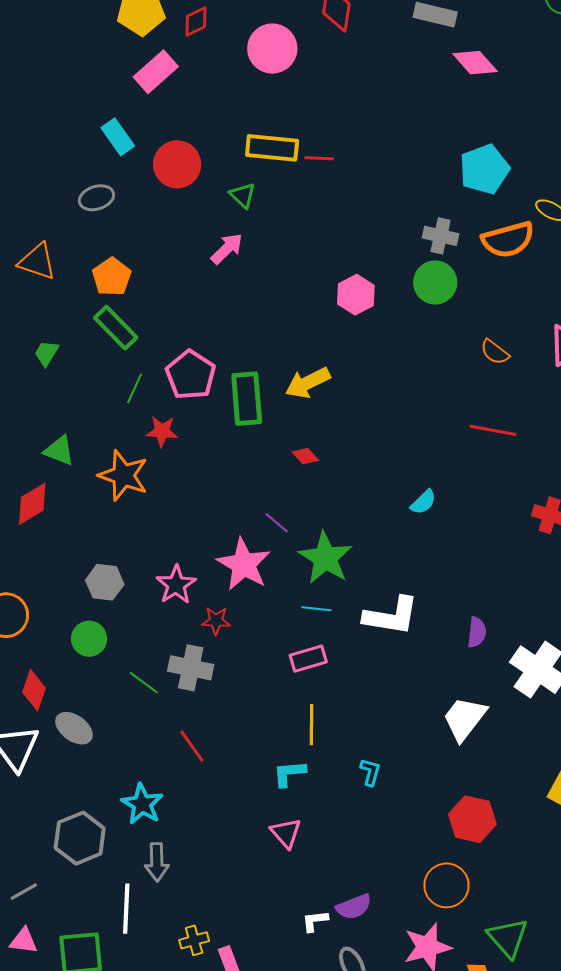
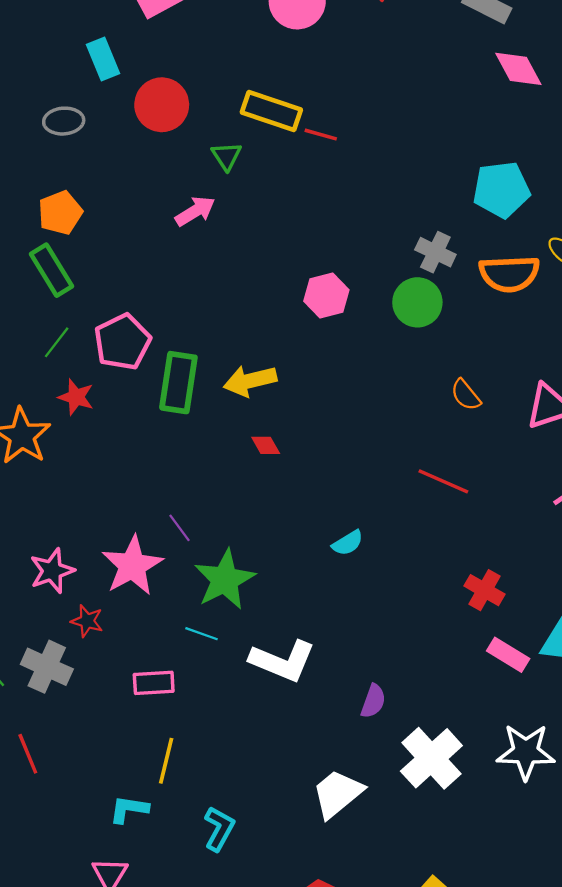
red diamond: (305, 456) -> (266, 445), moved
pink rectangle: (308, 659) -> (154, 683), moved
cyan L-shape: (370, 772) -> (219, 829), size x1.4

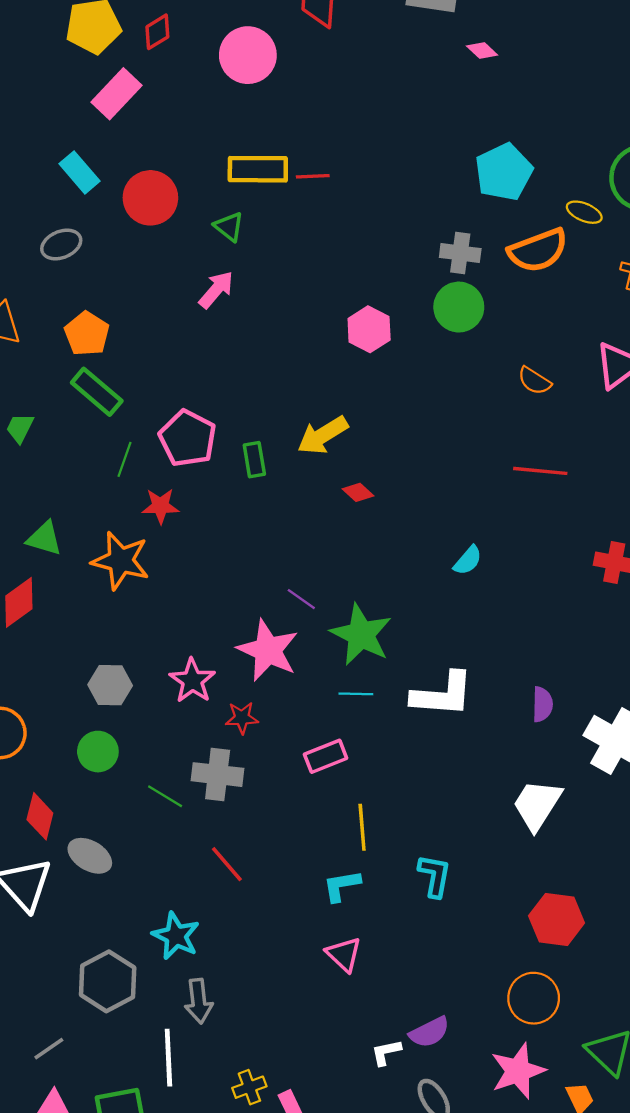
pink diamond: (518, 69) -> (482, 51), size x0.6
green rectangle: (178, 383) -> (254, 460), size x0.6

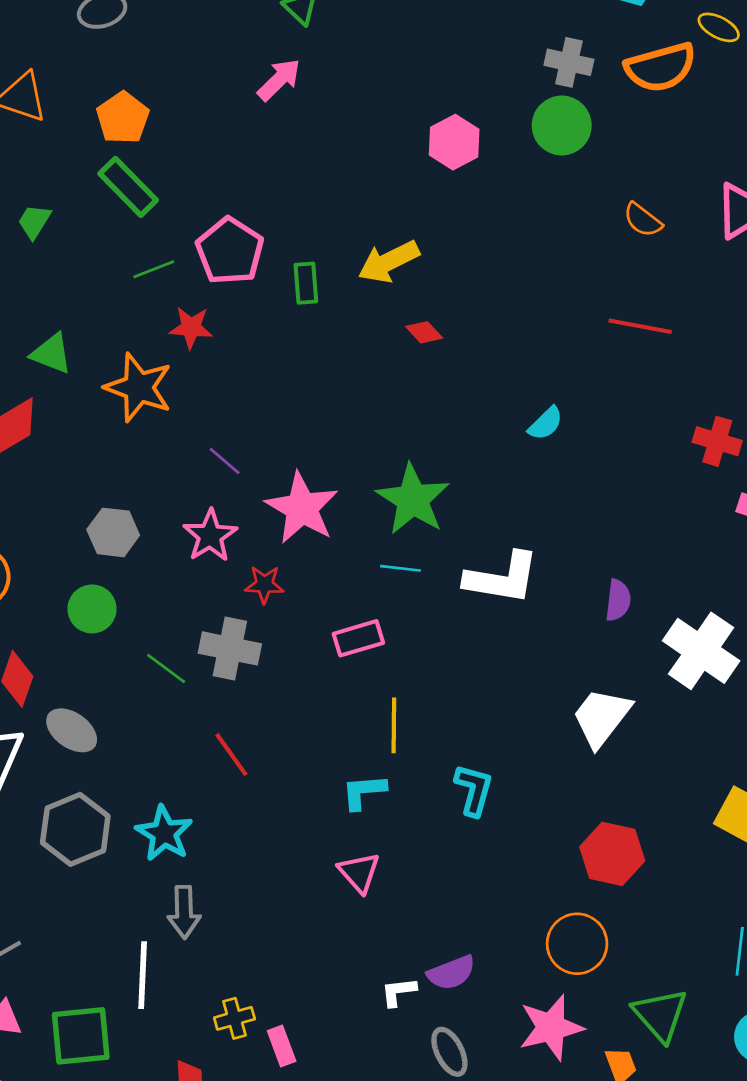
green line: (125, 459) -> (154, 269), turned 44
purple line: (301, 599) -> (225, 461), moved
gray hexagon: (108, 981) -> (75, 829), moved

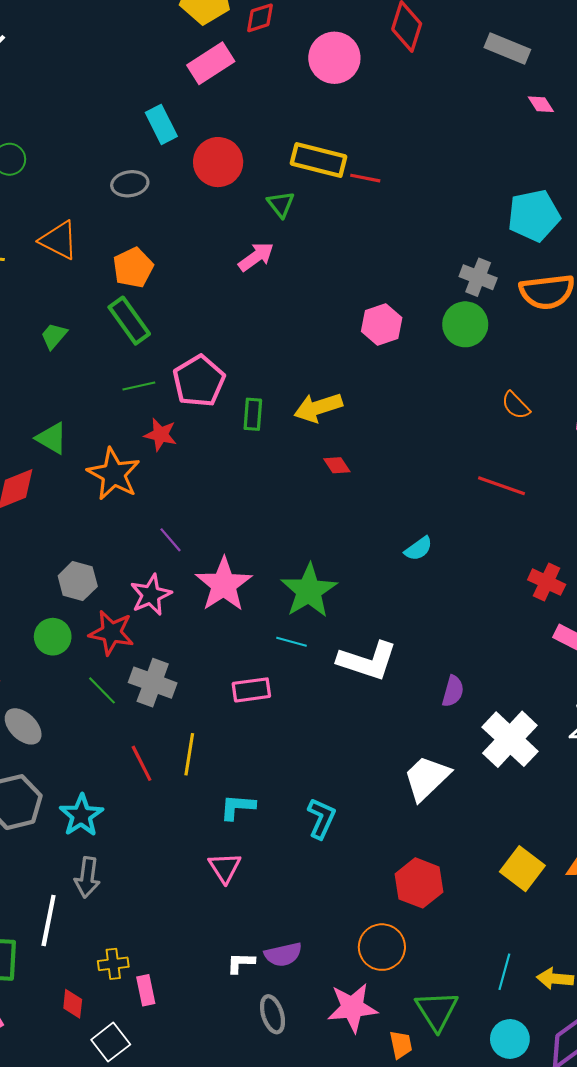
red star: (264, 584) -> (111, 633), moved, size x1.5
yellow line: (394, 725) -> (189, 754), moved

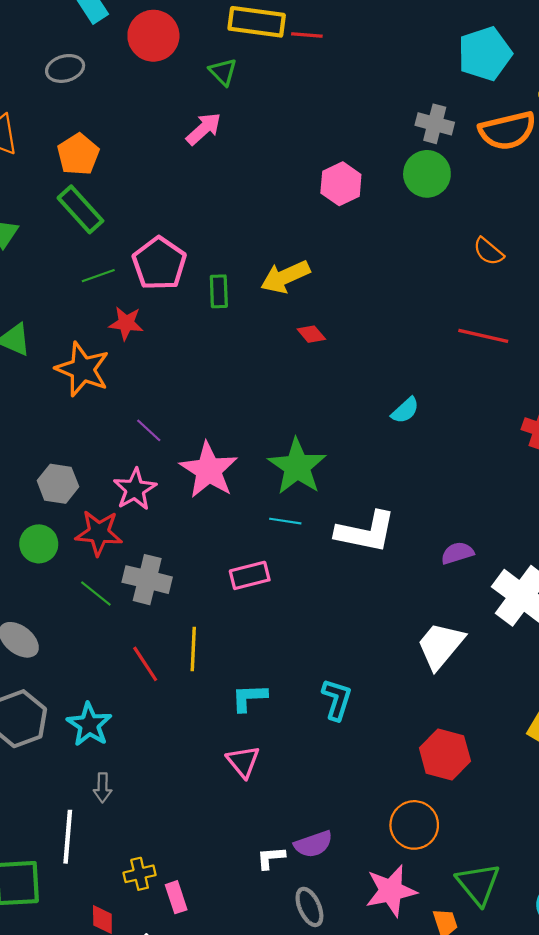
purple semicircle: (453, 691) -> (457, 553), turned -116
gray arrow: (87, 877) -> (103, 788), size x0.7

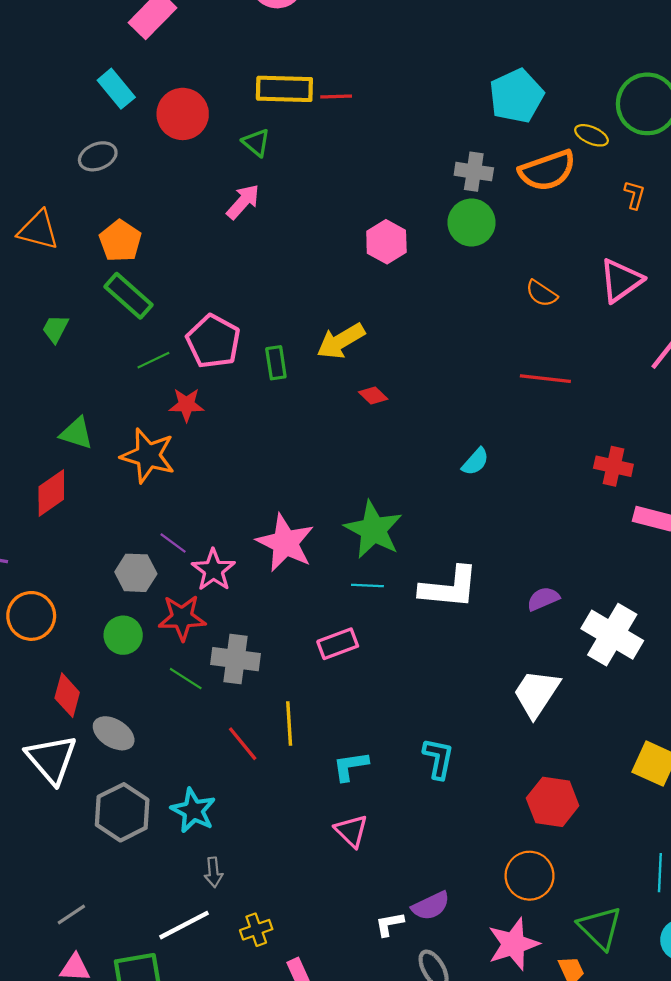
purple line: (149, 430) -> (173, 543), moved
white line: (68, 837) -> (184, 925), turned 64
yellow cross: (140, 874) -> (256, 930), moved

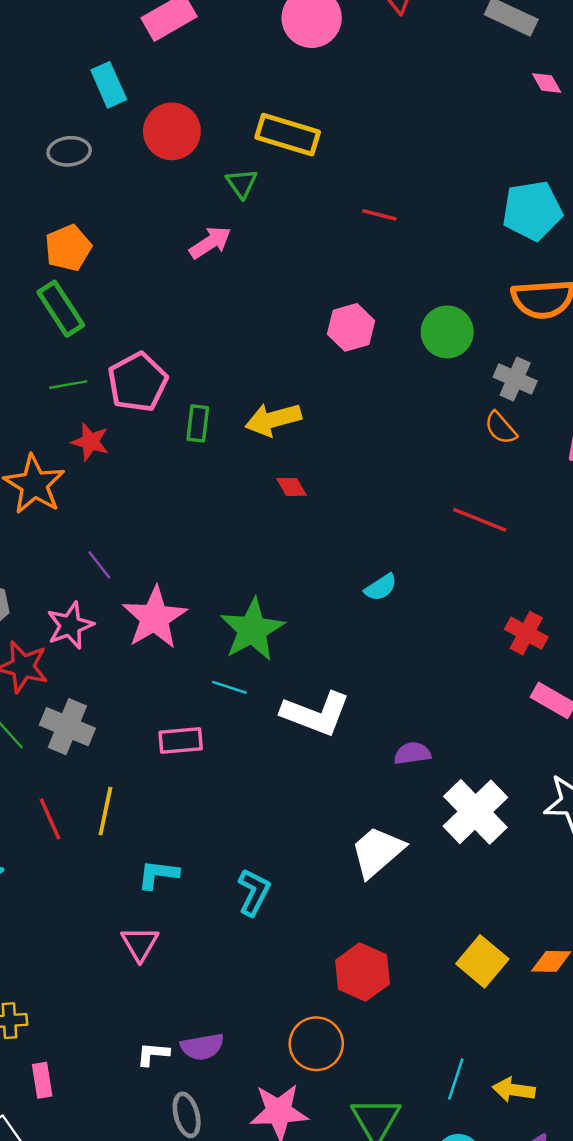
red line: (336, 97) -> (379, 215), moved
gray cross: (474, 172) -> (515, 379), moved
purple line: (173, 543) -> (99, 565), moved

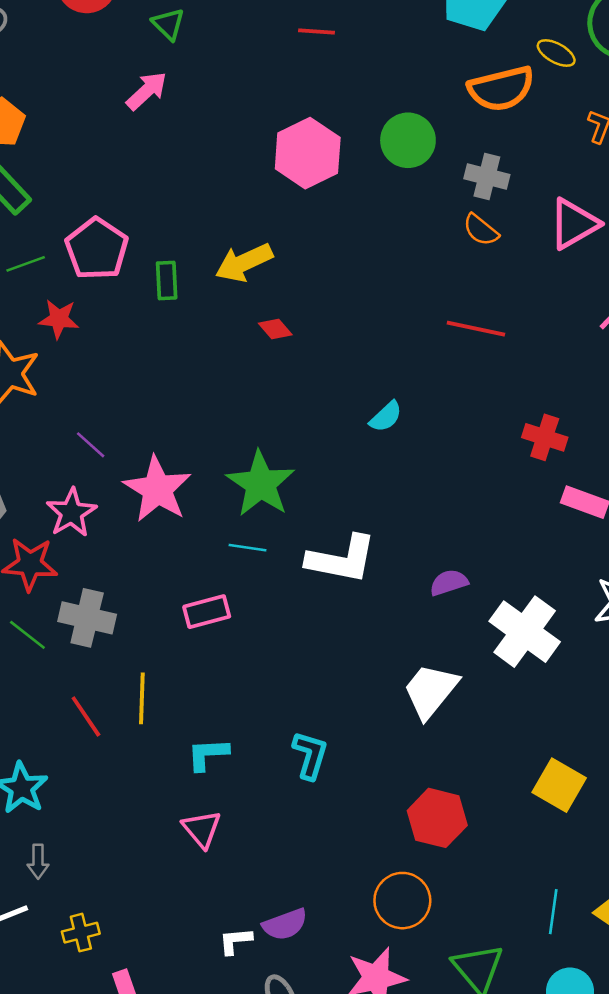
pink hexagon: (351, 327) -> (308, 153), size x1.4

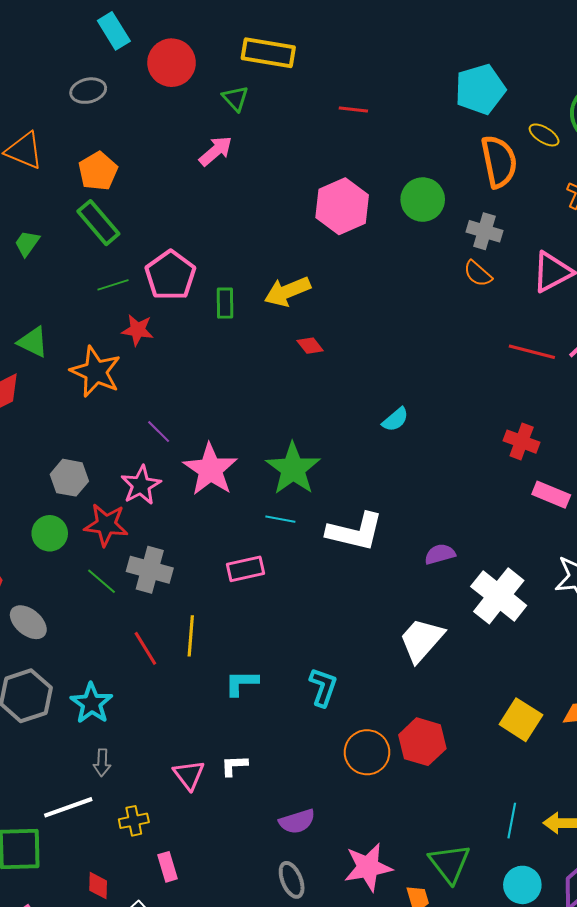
orange semicircle: (501, 89) -> (499, 162), turned -90
red line: (476, 329) -> (532, 352), moved
pink triangle: (202, 829) -> (189, 775), moved
orange circle: (402, 901) -> (367, 752), moved
white L-shape: (235, 941) -> (234, 766), moved

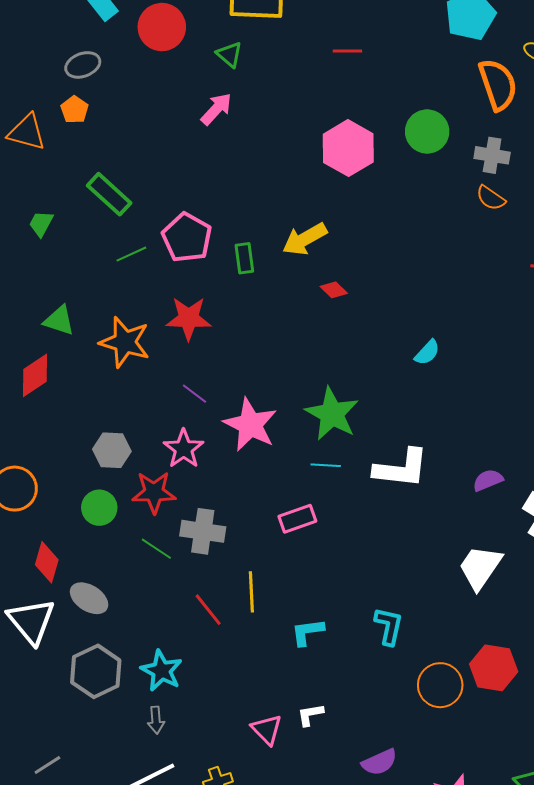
orange pentagon: (98, 171) -> (75, 110), moved, size x0.7
red star: (138, 330) -> (189, 318), moved, size x1.4
gray arrow: (102, 763) -> (156, 720), moved

